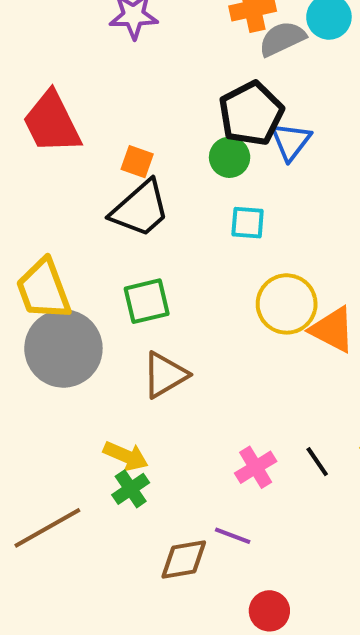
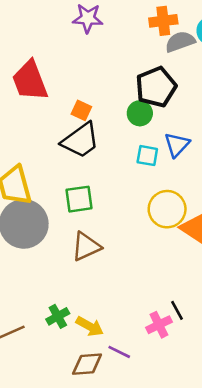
blue triangle: (291, 141) -> (177, 145), moved
yellow arrow: (126, 456) -> (90, 326), moved
pink cross: (256, 467) -> (159, 325), moved

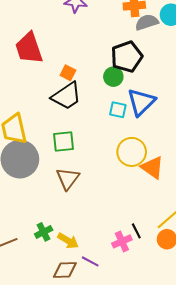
blue triangle: (177, 145) -> (141, 102), size x1.4
brown triangle: (86, 247) -> (68, 179), turned -30

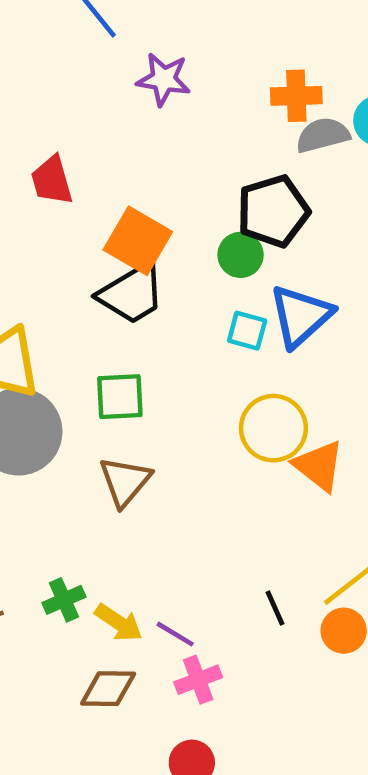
red trapezoid: (29, 48) -> (52, 180), size x0.7
orange square: (68, 73) -> (138, 241), size x1.8
pink cross: (122, 241) -> (198, 680), moved
purple line: (90, 261) -> (175, 634), moved

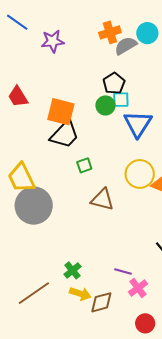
black pentagon: (273, 211) -> (114, 83), size x0.7
cyan square: (247, 331) -> (121, 100), moved
green square: (120, 397) -> (84, 165), moved, size x0.7
brown triangle: (125, 481) -> (102, 199), moved, turned -40
yellow arrow: (119, 623) -> (80, 294), moved

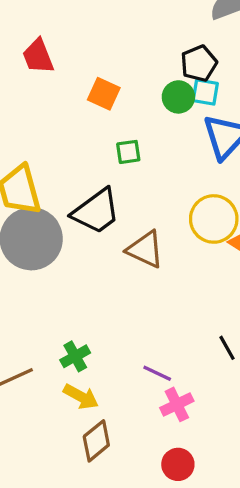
orange square: (61, 112) -> (104, 94), size x0.7
black trapezoid: (65, 134) -> (96, 211), moved
green square: (84, 165) -> (128, 152), moved
brown diamond: (101, 302) -> (96, 441), moved, turned -35

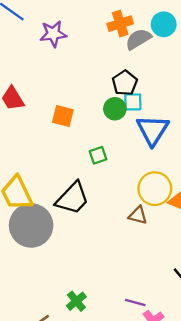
green square: (128, 152) -> (98, 155), moved
brown triangle: (145, 249) -> (138, 215), moved, size x0.7

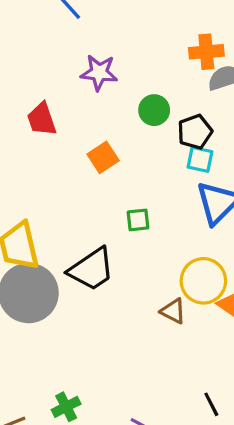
purple star: (53, 34) -> (99, 73), moved
green circle: (115, 109) -> (154, 110), moved
orange square: (63, 116) -> (103, 157), turned 30

